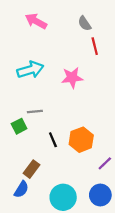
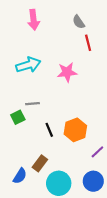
pink arrow: (36, 21) -> (34, 20), turned -126
brown rectangle: (31, 169) -> (40, 163), moved

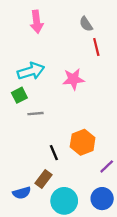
green square: (18, 117) -> (19, 95), moved
black line: (49, 130) -> (54, 153), moved
blue semicircle: (20, 176) -> (22, 193), turned 42

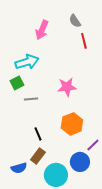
pink arrow: (37, 22) -> (42, 30), moved, turned 30
pink star: (73, 79) -> (67, 87), moved
black line: (54, 153) -> (38, 134), moved
blue circle: (102, 199) -> (80, 162), moved

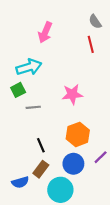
gray semicircle: (75, 21) -> (95, 22), moved
blue circle: (80, 162) -> (73, 164), moved

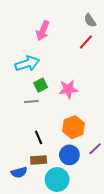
red line: (91, 44) -> (86, 42), turned 56
green square: (18, 90) -> (41, 85), moved
brown rectangle: (41, 169) -> (39, 160), turned 49

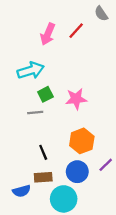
gray semicircle: (90, 20) -> (101, 14), moved
red line: (86, 42) -> (76, 31), moved

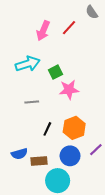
green square: (45, 94) -> (56, 72), moved
black line: (43, 152) -> (47, 129), moved, turned 48
blue semicircle: (22, 191) -> (19, 154), moved

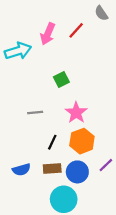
cyan arrow: (28, 64) -> (18, 51), moved
pink star: (69, 90) -> (76, 113), moved, turned -30
brown rectangle: (39, 161) -> (52, 168), moved

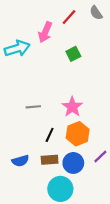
red line: (76, 30) -> (69, 17), moved
green square: (61, 79) -> (73, 54), moved

